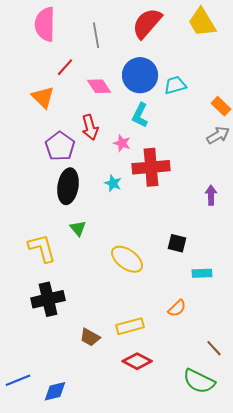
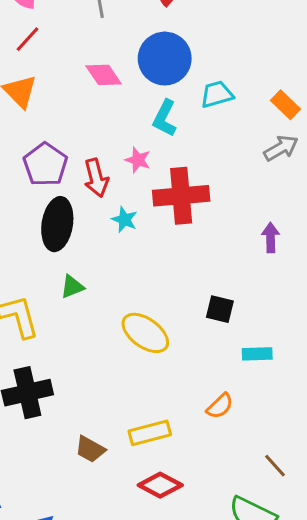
red line: (65, 67) -> (27, 39), moved
cyan trapezoid: (175, 85) -> (217, 94), moved
red arrow: (90, 127) -> (96, 178), moved
green triangle: (78, 228) -> (72, 287), turned 48

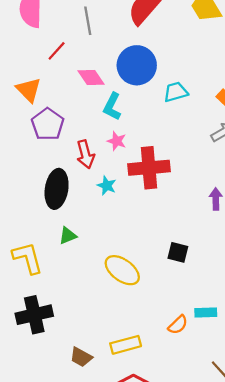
red line: (27, 39) -> (57, 51), moved
cyan L-shape: (165, 118) -> (112, 106), moved
purple pentagon: (45, 164) -> (48, 124), moved
cyan rectangle: (257, 354) -> (206, 312), moved

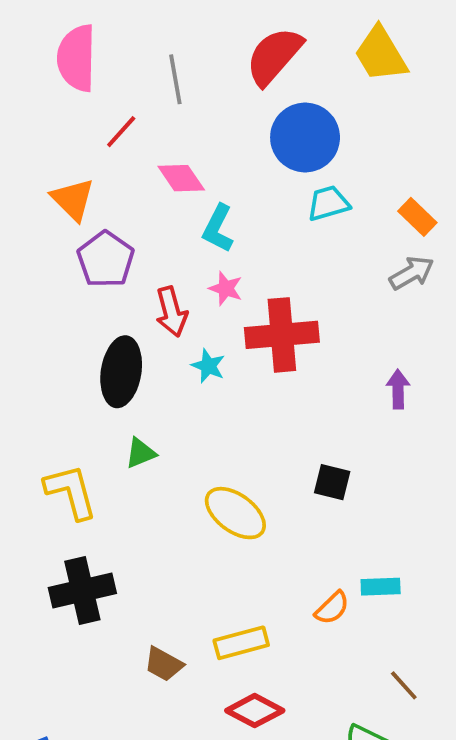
blue circle: (137, 65) -> (305, 137), moved

